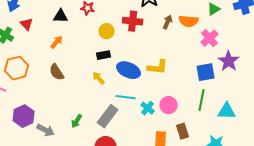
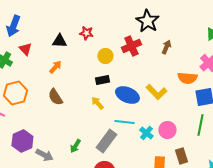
red cross: (133, 21) -> (131, 46), turned -30
orange semicircle: (189, 21) -> (187, 78), moved
yellow L-shape: (158, 67) -> (156, 92), turned 40

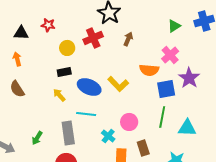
orange arrow: (55, 67) -> (17, 59), turned -56
cyan cross: (146, 133) -> (108, 136), moved
gray rectangle: (106, 141) -> (68, 133), turned -45

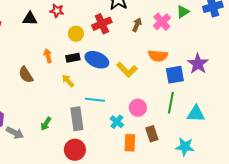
pink cross: (170, 55) -> (162, 22), moved
orange arrow: (17, 59) -> (48, 56), moved
blue ellipse: (89, 87) -> (97, 60), moved

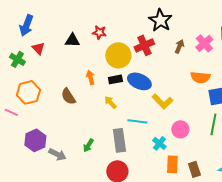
yellow circle: (76, 34) -> (118, 55), size x1.6
yellow L-shape: (127, 70) -> (162, 101), moved
brown rectangle: (152, 134) -> (194, 169), moved

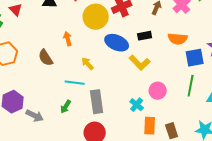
black rectangle: (115, 79) -> (145, 36), moved
cyan line: (137, 121) -> (75, 83), moved

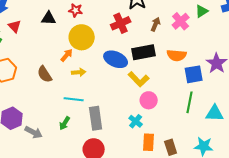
yellow circle: (96, 17) -> (82, 37), moved
black rectangle: (145, 36) -> (144, 52), size x1.6
orange arrow: (68, 39) -> (67, 55), turned 56
yellow arrow: (88, 64) -> (79, 72), moved, turned 128
pink circle: (158, 91) -> (149, 100), moved

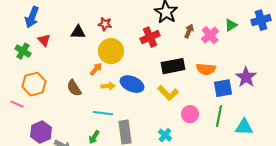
brown arrow: (156, 24) -> (189, 31), moved
blue ellipse: (116, 59) -> (132, 84), moved
pink circle: (149, 100) -> (190, 114), moved

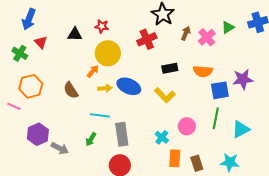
black rectangle: (173, 66) -> (170, 68), size x0.7
purple star: (246, 77) -> (243, 79), turned 30
pink circle: (190, 114) -> (187, 126), moved
cyan triangle: (244, 127) -> (241, 129), turned -30

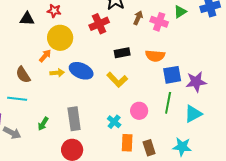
pink cross: (207, 37) -> (159, 22), turned -30
purple star: (243, 79) -> (196, 82), moved
cyan line: (100, 115) -> (17, 99), moved

